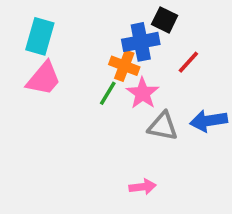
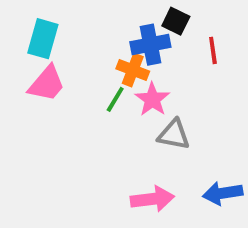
red line: (188, 62) -> (213, 50), moved, turned -50
blue arrow: (209, 121) -> (223, 193), moved
pink arrow: (143, 187) -> (152, 199), size x1.5

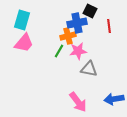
orange cross: (133, 70) -> (68, 36), turned -35
pink star: (152, 99) -> (78, 51), turned 30
pink arrow: (152, 199) -> (78, 102), turned 60

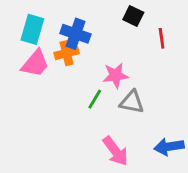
blue cross: (77, 23) -> (75, 34), moved, turned 30
orange cross: (68, 36) -> (67, 53), moved
green line: (59, 51) -> (95, 99), moved

